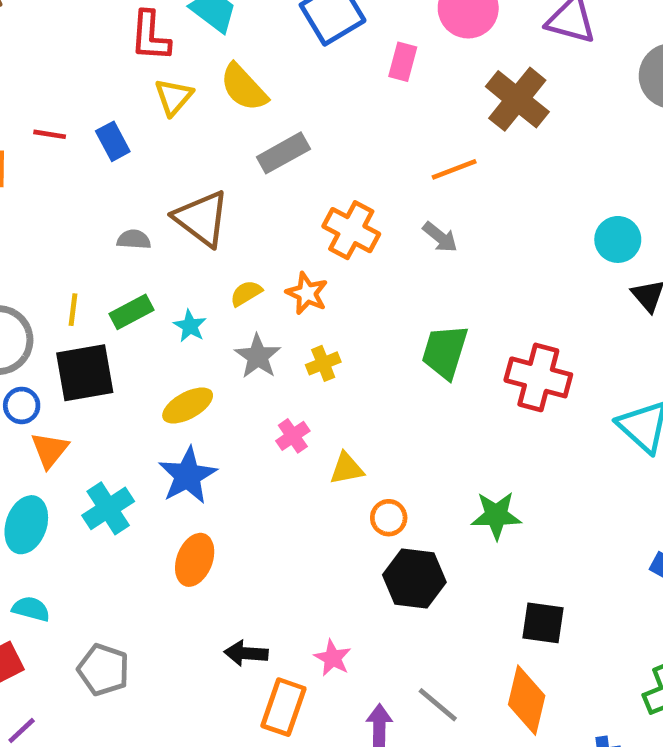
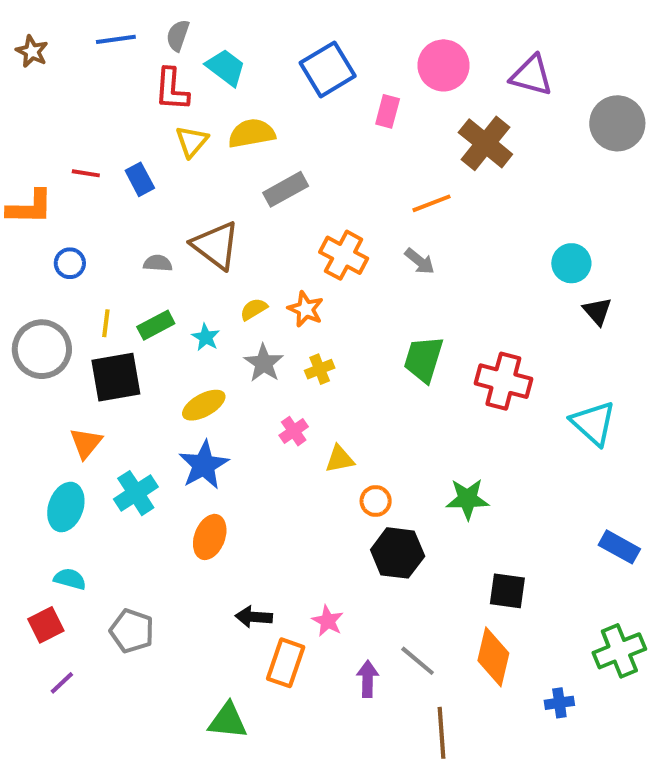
yellow semicircle: (244, 88) -> (252, 133), turned 123
blue circle: (22, 405) -> (70, 263), moved

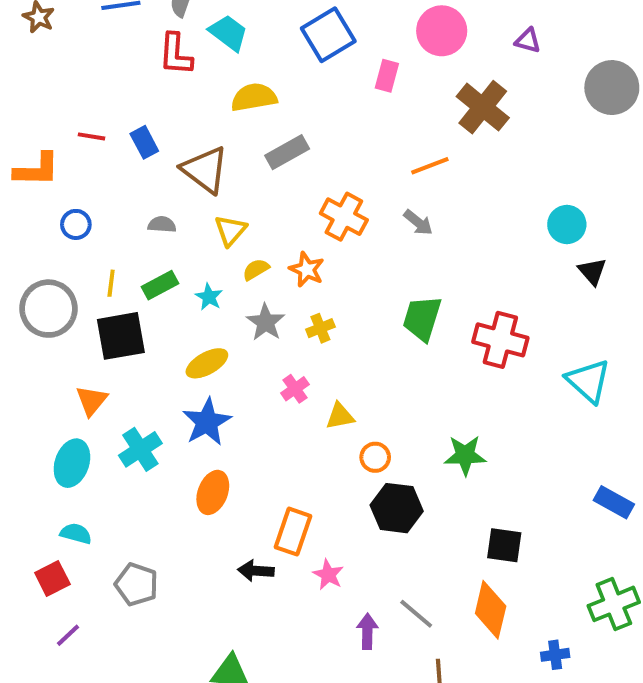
purple triangle: (531, 75) -> (528, 41), size x0.6
yellow triangle: (192, 141) -> (230, 230), moved
brown triangle: (216, 245) -> (205, 170), moved
orange rectangle: (286, 663) -> (293, 532), moved

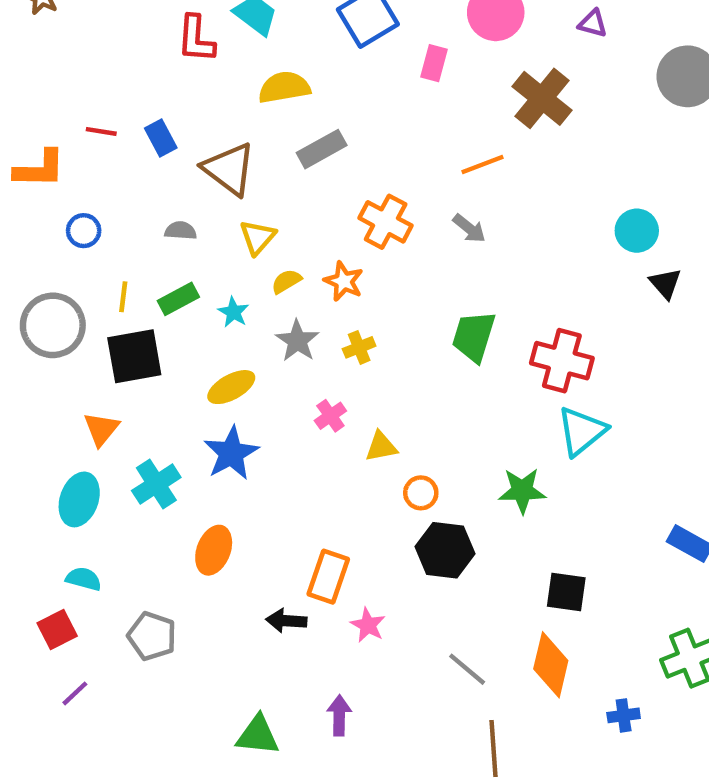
cyan triangle: (588, 381) -> (582, 431), moved, turned 39
orange ellipse: (213, 492) -> (214, 550), moved
purple arrow: (367, 631) -> (339, 715), moved

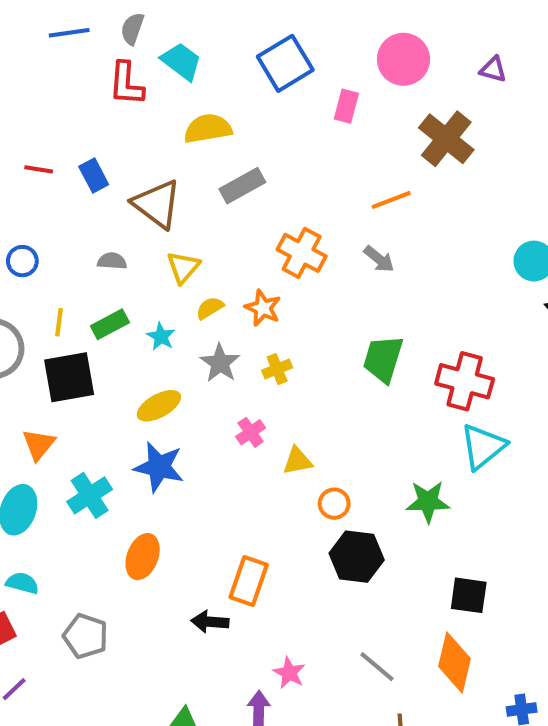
blue star: (231, 453) -> (159, 467), turned -30
pink star: (368, 625) -> (289, 673), moved

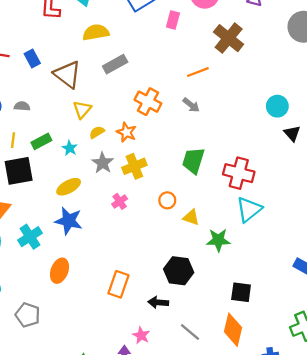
gray semicircle: (112, 261) -> (22, 106), moved
yellow cross: (277, 369) -> (134, 166), size x1.5
yellow triangle: (297, 461) -> (191, 217), moved, turned 30
orange circle: (334, 504) -> (167, 200), moved
black arrow: (210, 622) -> (158, 302), moved

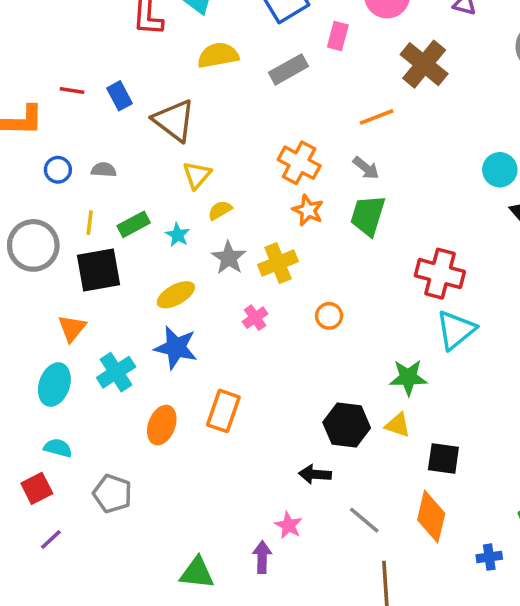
gray rectangle: (115, 64) -> (289, 69), moved
orange star: (126, 132) -> (308, 210), moved
green trapezoid: (193, 161) -> (368, 216), moved
yellow triangle: (191, 217) -> (398, 425), moved
orange rectangle: (118, 284) -> (223, 411), moved

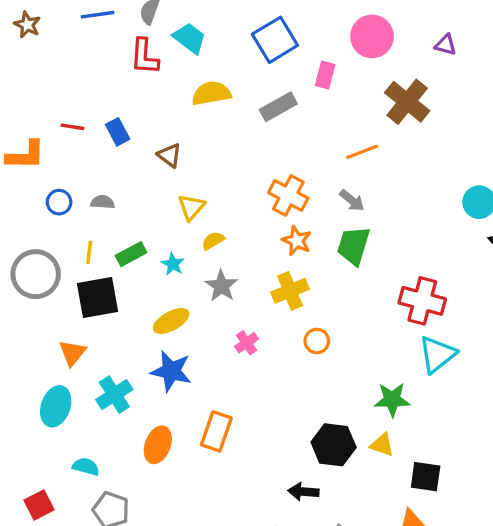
brown triangle: (174, 120) -> (170, 155), size x0.6
yellow cross: (278, 263) -> (290, 291), moved
cyan semicircle: (58, 448) -> (86, 467), moved

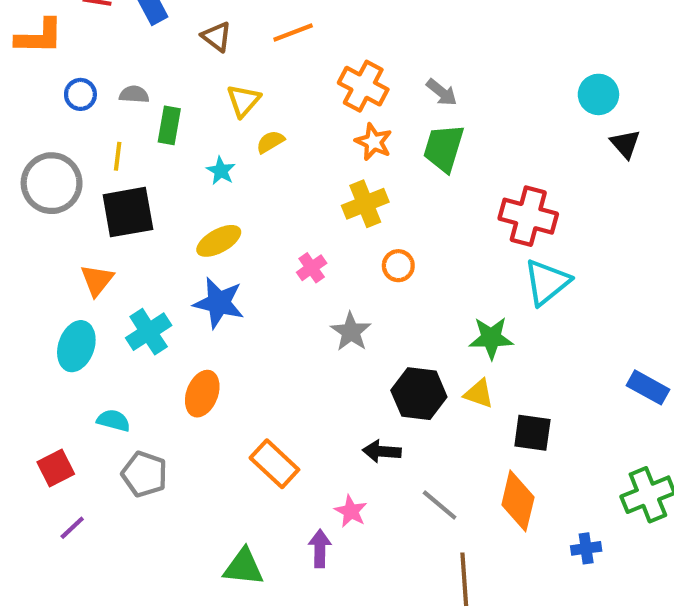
orange line: (362, 152) -> (293, 32), moved
green rectangle: (131, 254) -> (169, 125), moved, turned -52
gray star: (221, 286) -> (351, 332), moved
orange rectangle: (216, 431) -> (274, 464), moved, turned -66

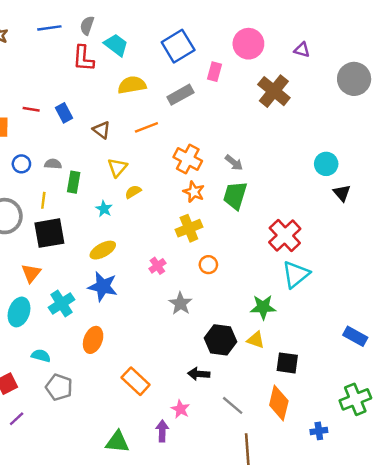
red cross: (528, 216) -> (285, 235), turned 32

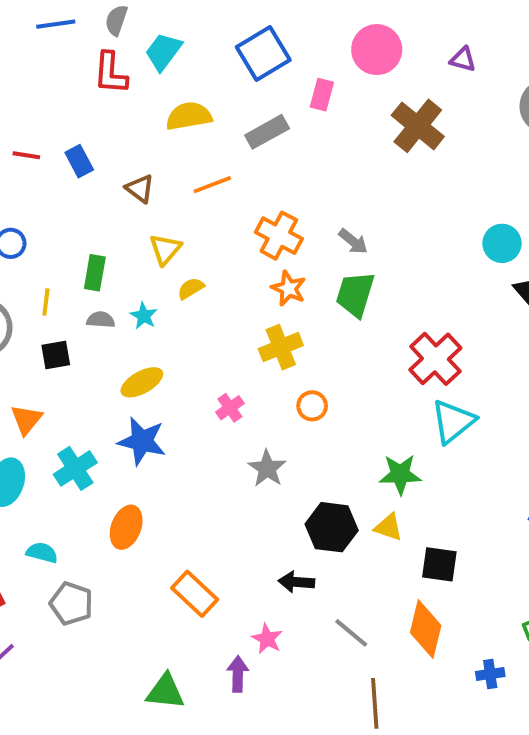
cyan trapezoid: (116, 45) -> (163, 52), turned -90
gray semicircle: (53, 164) -> (101, 320), moved
black square: (49, 233) -> (56, 355), size x0.6

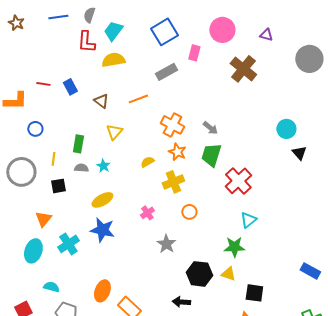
yellow semicircle: (189, 116) -> (113, 60), moved
yellow semicircle: (191, 288) -> (147, 162), moved
red cross: (435, 359) -> (238, 181), moved
cyan triangle: (453, 421) -> (248, 220), moved, size x0.7
orange ellipse: (126, 527) -> (102, 291), moved

